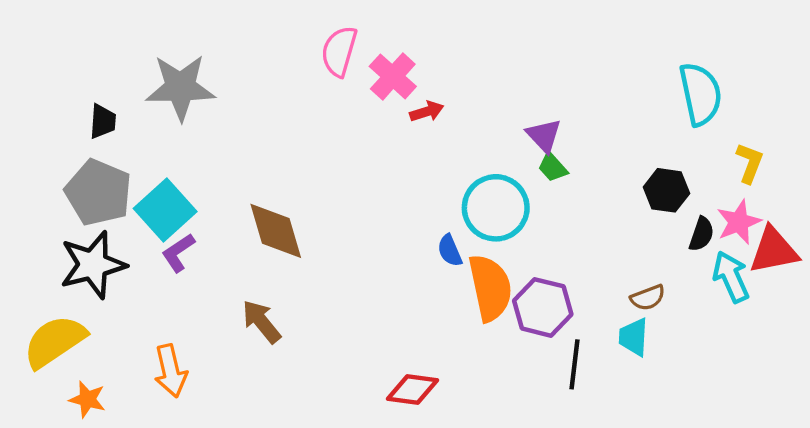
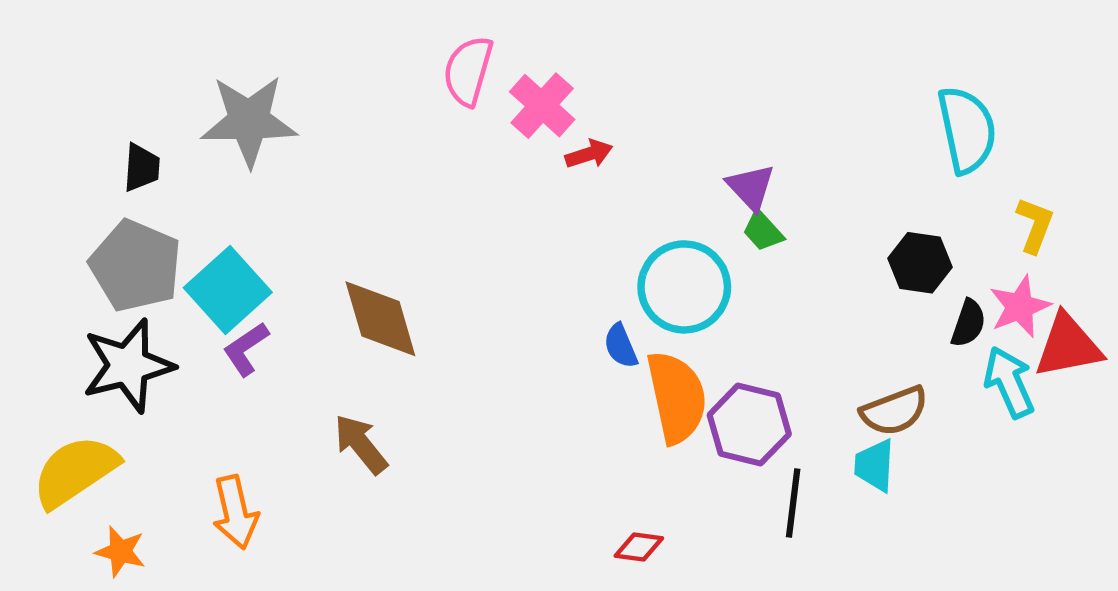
brown semicircle: (648, 298) -> (894, 411), size x1.4
red diamond: (412, 390) -> (639, 547), moved, size x0.7

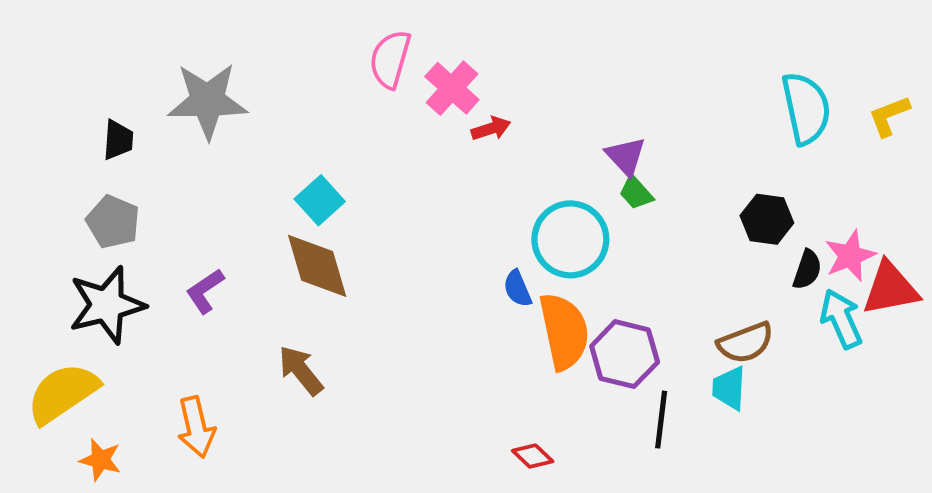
yellow L-shape: (1035, 225) -> (889, 116), moved, turned -132
gray pentagon: (136, 266) -> (113, 222), size x0.7
cyan square: (228, 290) -> (320, 200), moved, size x0.7
red diamond: (639, 547) -> (533, 456), turned 36

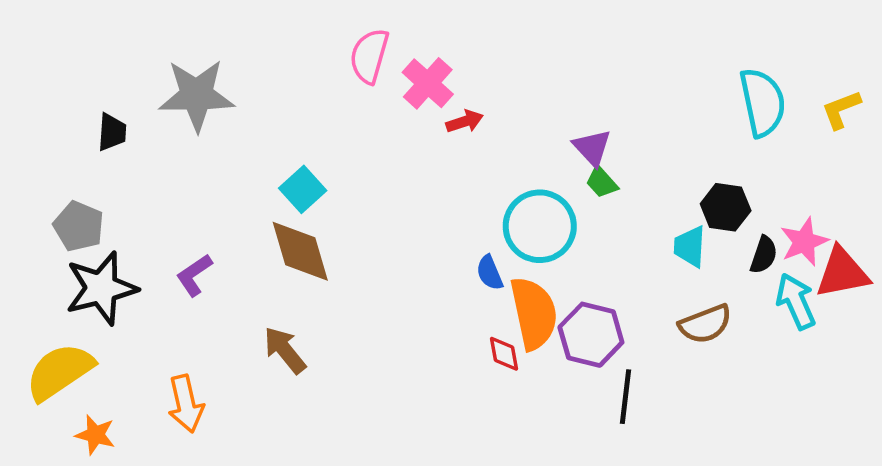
gray pentagon: (113, 222) -> (79, 226), moved
cyan trapezoid: (729, 388) -> (690, 247), moved
red diamond: (533, 456) -> (504, 354), moved, turned 36

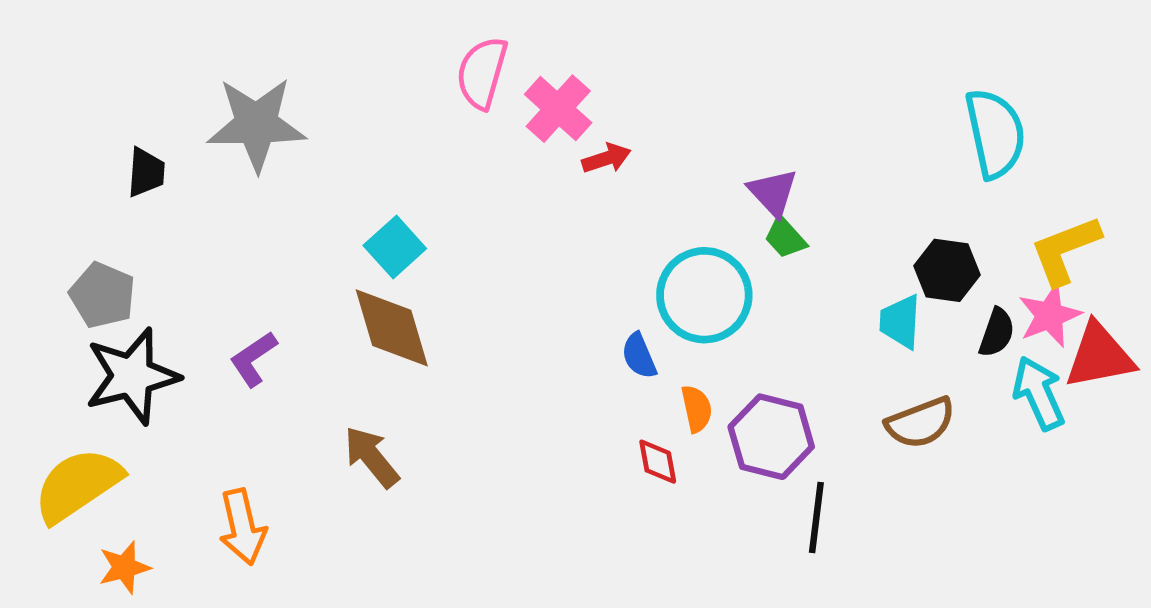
yellow L-shape: (841, 110) -> (1065, 250), moved, size x1.4
orange semicircle: (534, 313) -> (697, 409), size x0.5
orange star: (95, 435) -> (124, 567), turned -30

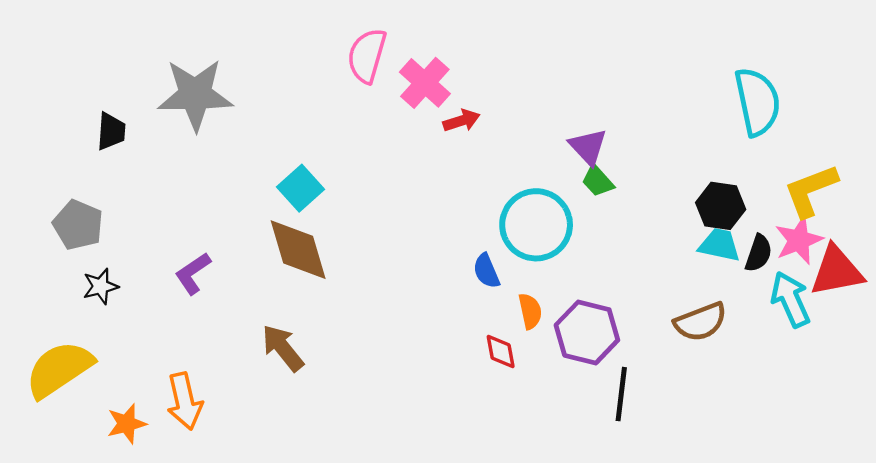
cyan trapezoid: (900, 322) -> (719, 245), moved, turned 99
black star: (132, 376) -> (101, 286), size x0.5
orange star: (124, 567) -> (127, 424), moved

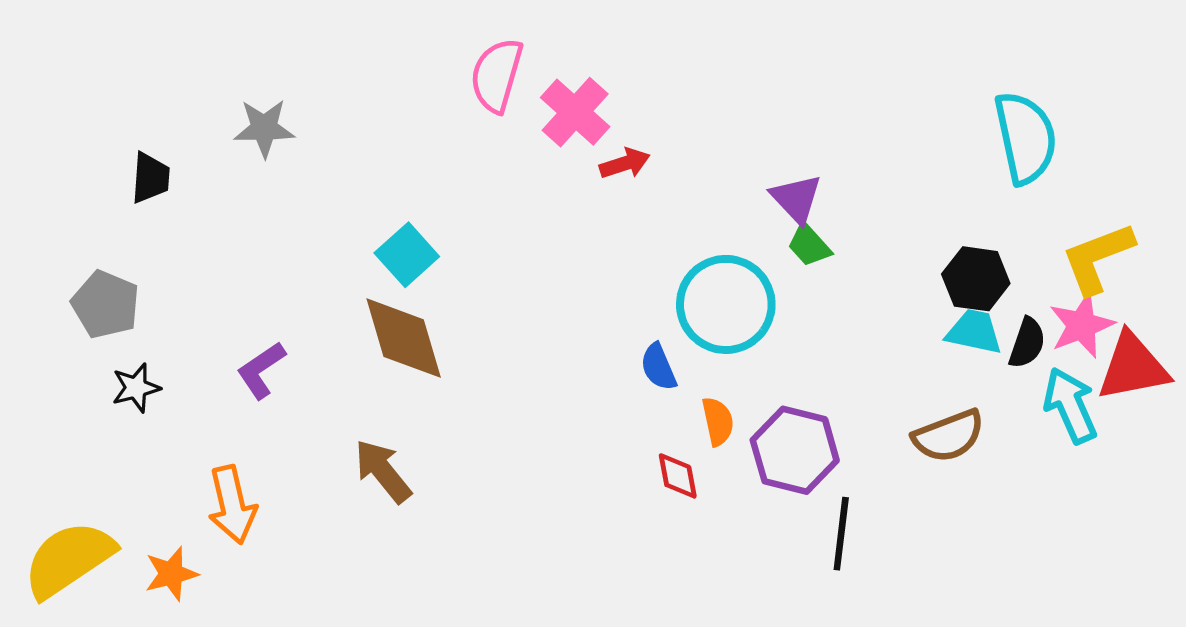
gray star: (195, 95) -> (264, 128), size x0.6
yellow semicircle: (59, 369) -> (69, 559), moved
orange arrow: (185, 401) -> (232, 505), moved

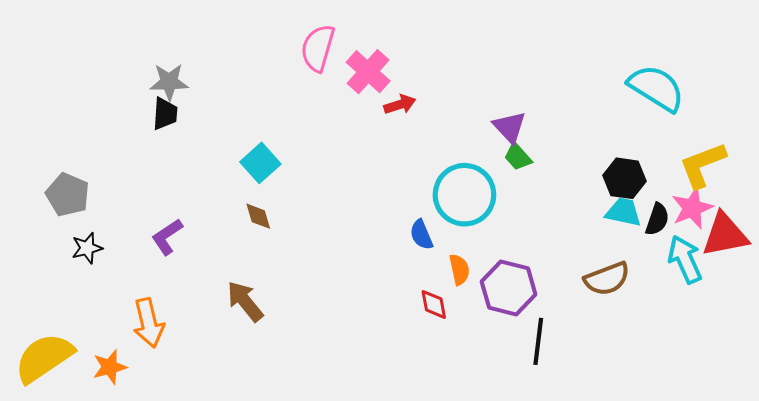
cyan semicircle: (1025, 138) -> (656, 88), turned -46
black trapezoid: (150, 178) -> (165, 114), moved
brown diamond: (404, 338) -> (258, 216), size x0.5

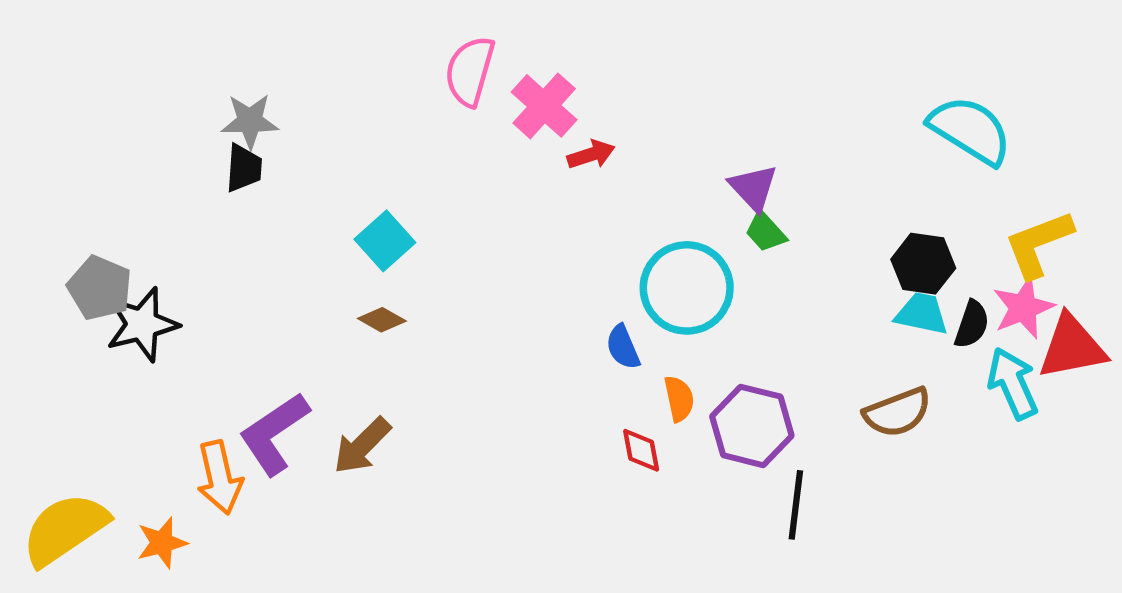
brown diamond: (258, 216) -> (382, 320), turned -44
purple L-shape: (167, 237) -> (274, 434), moved, size x1.5
black star: (87, 248) -> (142, 324), moved, size x1.6
brown arrow: (245, 301) -> (362, 446), turned -96

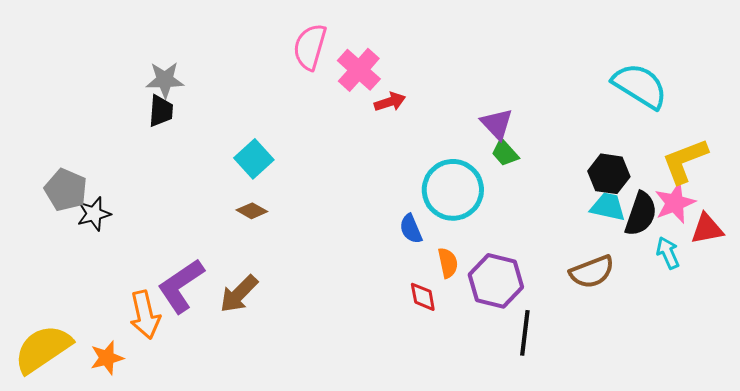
black star: (142, 324) -> (94, 214), size x0.7
black semicircle: (972, 324) -> (641, 214), size x1.4
red triangle: (1072, 347) -> (707, 229), size x0.7
cyan arrow: (1013, 383) -> (668, 253), size x0.7

